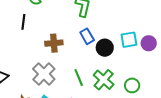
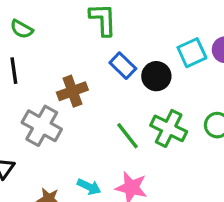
gray cross: (44, 74) -> (42, 126), moved

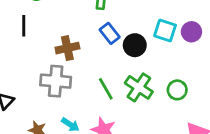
cyan square: (192, 53) -> (165, 31), turned 35
gray cross: (42, 126) -> (56, 81), moved, turned -32

